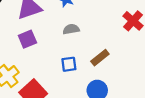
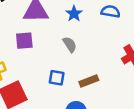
gray semicircle: (71, 29) -> (70, 45), turned 49

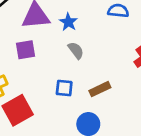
blue star: (74, 14) -> (68, 22), moved

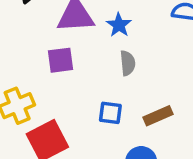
gray semicircle: (76, 50) -> (128, 63), turned 30

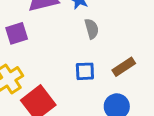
purple square: (60, 60) -> (17, 33), moved

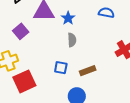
purple square: (17, 33) -> (21, 31), turned -35

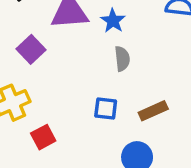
red square: (24, 81) -> (43, 137), size x0.6

